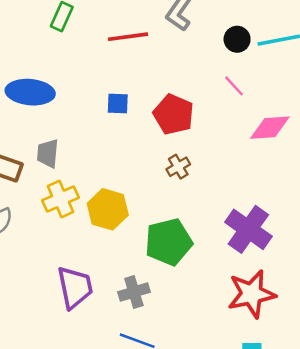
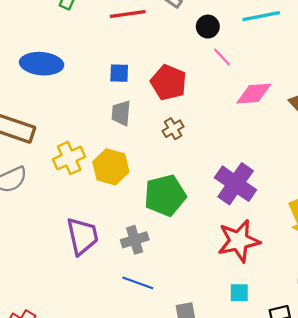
black circle: (237, 39) -> (208, 27), moved
gray trapezoid: (48, 153) -> (121, 113), moved

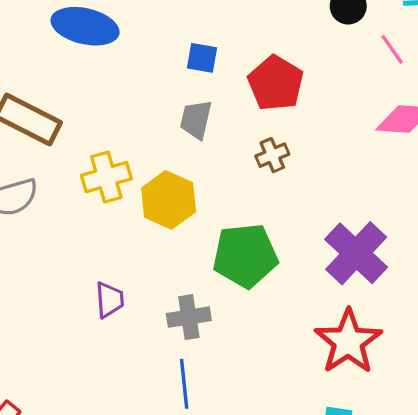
pink line: (222, 57) -> (392, 49), moved
purple trapezoid: (82, 236) -> (110, 300), size x0.6
red star: (239, 241) -> (348, 342), turned -30
blue line: (138, 283) -> (184, 384), turned 56

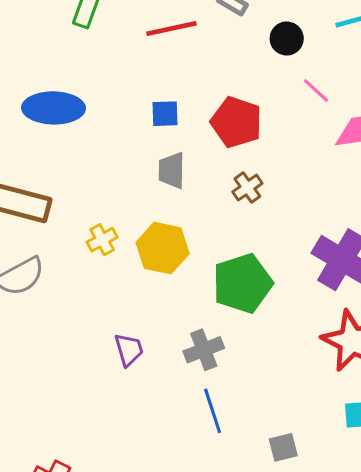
pink line: (392, 49) -> (316, 90), moved
yellow cross: (106, 177) -> (102, 240), size x0.7

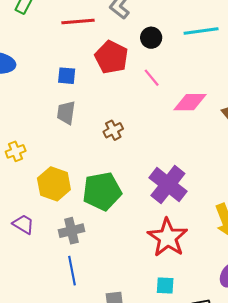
pink line: (316, 90) -> (152, 78), moved
red pentagon: (236, 122) -> (111, 57), moved
yellow hexagon: (163, 248) -> (54, 184), moved
purple trapezoid: (129, 350) -> (23, 224), turned -50

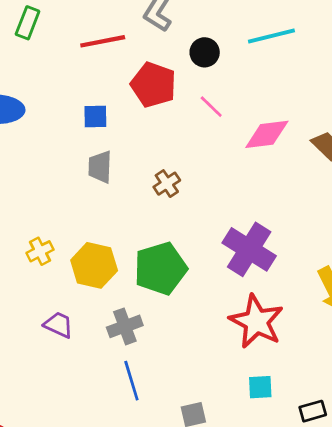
yellow cross: (16, 151) -> (40, 251), moved

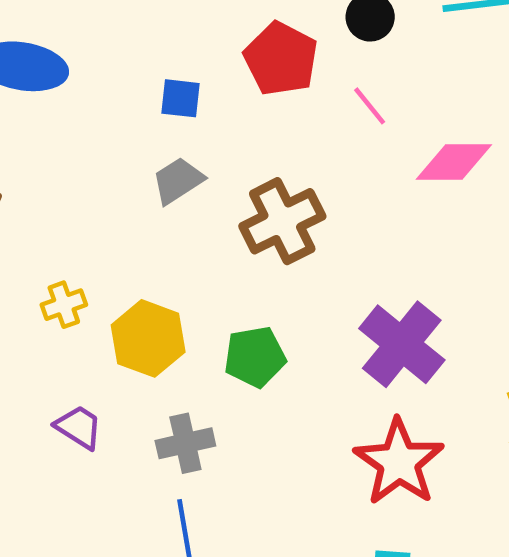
gray trapezoid: (100, 167) -> (178, 181), turned 48
brown cross: (167, 184) -> (282, 221), size x1.8
green pentagon: (161, 268) -> (255, 357), size x0.7

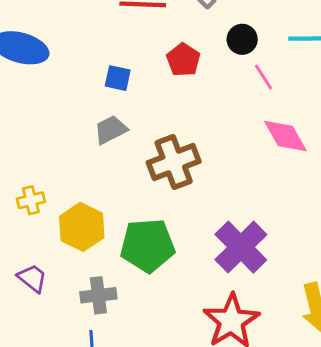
red pentagon: (281, 59) -> (183, 60), size x0.7
pink line: (370, 106) -> (264, 77), moved
pink diamond: (454, 162) -> (285, 136), turned 54
green pentagon: (255, 357) -> (148, 245), size x1.4

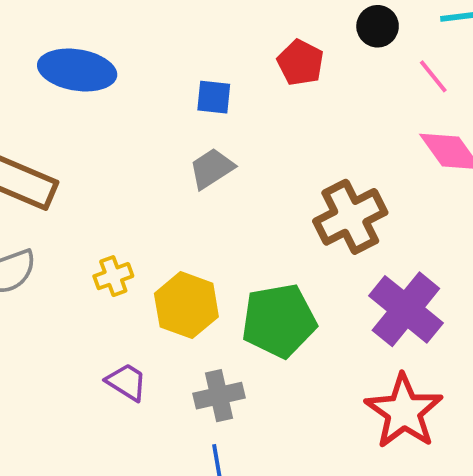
pink line: (264, 77) -> (433, 76), moved
brown cross: (174, 162) -> (350, 217), moved

